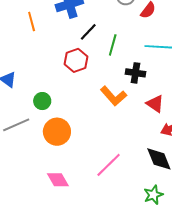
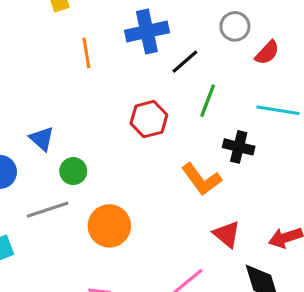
black line: (88, 32) -> (185, 62), moved
green circle: (42, 101) -> (73, 171), moved
red triangle: (155, 104) -> (227, 234), moved

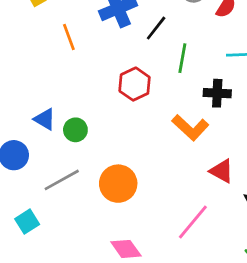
green circle: (73, 171) -> (75, 130), moved

